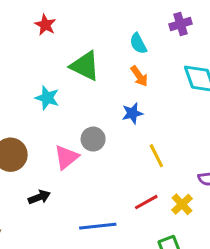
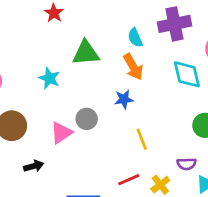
purple cross: (181, 24) -> (174, 24), size x1.6
green triangle: (85, 66) -> (86, 53), turned -36
orange arrow: (139, 76) -> (133, 67), size x1.4

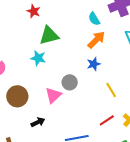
green triangle: (86, 53) -> (49, 35), moved
orange arrow: (133, 67) -> (96, 40), turned -96

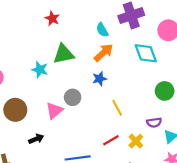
red star: (34, 11) -> (52, 18), moved
green triangle: (49, 35) -> (63, 54), moved

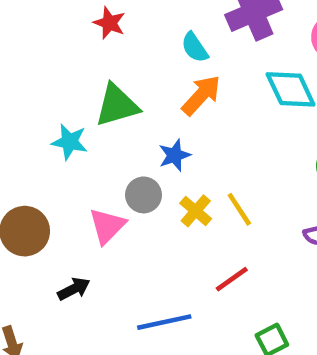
red star: (52, 18) -> (109, 23), moved
blue star: (99, 79) -> (174, 155), moved
yellow cross: (136, 141) -> (196, 211), moved

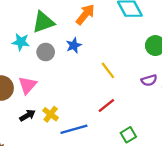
gray circle: (144, 195) -> (46, 52), moved
yellow cross: (196, 211) -> (51, 114), moved
pink triangle: (107, 226) -> (27, 85), moved

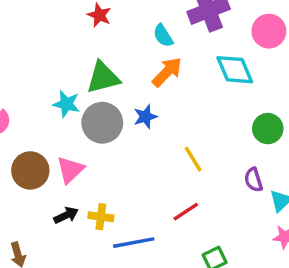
gray circle: (46, 52) -> (102, 123), size x1.5
purple semicircle: (149, 80) -> (253, 180), turned 84
yellow cross: (51, 114) -> (101, 217), turned -35

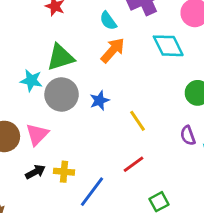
blue star: (145, 117) -> (99, 100), moved
blue line: (134, 243) -> (92, 192), turned -40

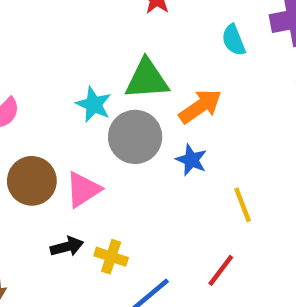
orange arrow: (113, 50) -> (200, 106), moved
blue star: (99, 100) -> (191, 160), turned 30
red line: (134, 164) -> (221, 270), turned -30

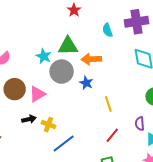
orange arrow: (200, 106) -> (91, 59), turned -150
red line: (221, 270) -> (112, 135), moved

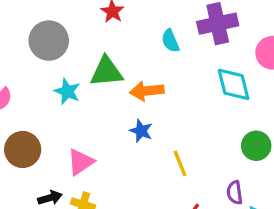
gray circle: (62, 72) -> (49, 41), moved
pink triangle: (37, 94) -> (81, 162), moved

